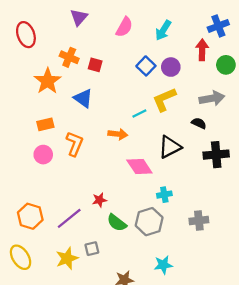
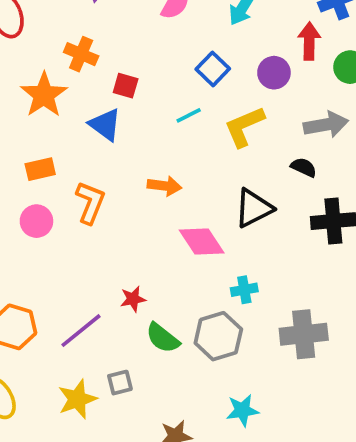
red square: (95, 65) -> (126, 86), moved
purple circle: (171, 67) -> (274, 73), moved
cyan line: (139, 113) -> (189, 115), moved
gray cross: (199, 221) -> (304, 334), size x1.4

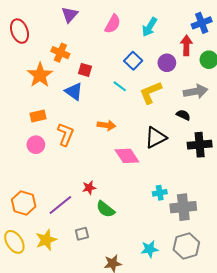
cyan line: (189, 115) -> (120, 86), turned 64
cyan cross: (244, 290) -> (160, 193), moved
gray hexagon: (218, 336) -> (186, 246), moved
yellow star: (77, 399) -> (46, 240), moved

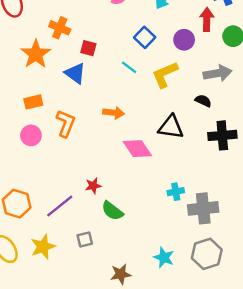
black triangle: (156, 138) -> (171, 127), turned 35
cyan star: (149, 249) -> (164, 257), turned 30

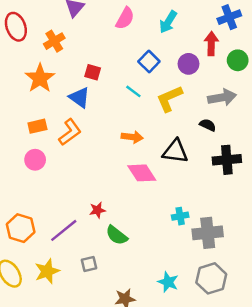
orange cross: (60, 28) -> (54, 41), moved, turned 36
orange arrow: (113, 113) -> (132, 137), moved
orange L-shape: (66, 123) -> (70, 132), moved, turned 32

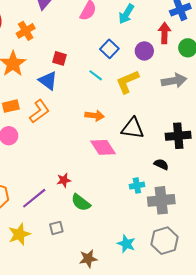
black semicircle: (208, 125) -> (161, 164), moved

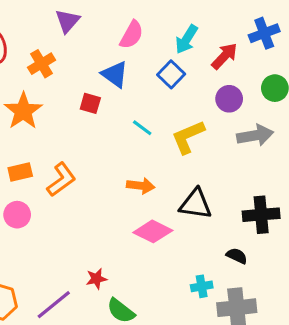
red arrow: (164, 33) -> (225, 56), moved, turned 42
blue square: (109, 49) -> (171, 74), moved
purple circle: (144, 51) -> (229, 99), moved
blue triangle: (48, 81) -> (115, 74), moved
pink diamond: (103, 147) -> (153, 231), turned -30

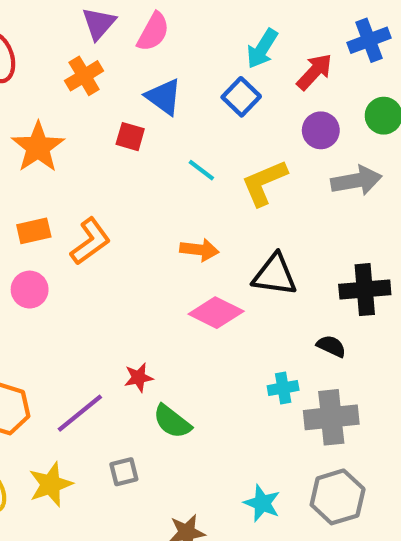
pink semicircle: (132, 35) -> (153, 32), moved
orange cross: (42, 64) -> (84, 76), moved

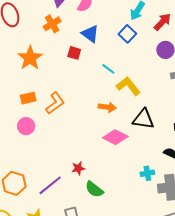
yellow L-shape: (264, 183) -> (128, 86), moved, turned 75

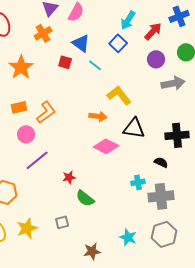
cyan line: (108, 69) -> (95, 65), moved
pink circle: (26, 126) -> (26, 134), moved
purple line: (50, 185) -> (37, 160), moved

